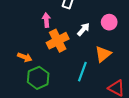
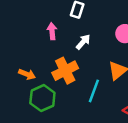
white arrow: (83, 29) -> (83, 42), moved
orange cross: (58, 41) -> (65, 71), moved

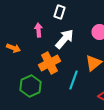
white arrow: (83, 42) -> (64, 39), size x1.5
orange arrow: (27, 74) -> (14, 48), moved

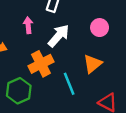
cyan line: (74, 80) -> (69, 84), turned -42

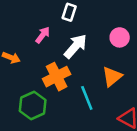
pink arrow: (28, 25) -> (43, 35), turned 42

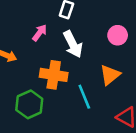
white arrow: (75, 46) -> (73, 44), turned 112
orange cross: (57, 77) -> (54, 75), turned 36

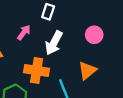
white arrow: (73, 44) -> (54, 43), turned 55

